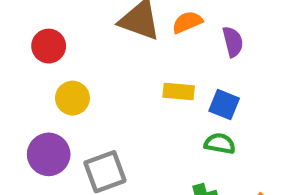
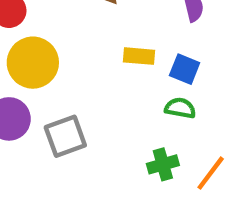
yellow circle: (72, 98) -> (33, 63), size x1.5

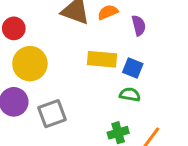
yellow rectangle: (139, 56) -> (102, 59), size x1.4

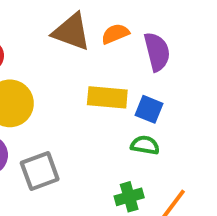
purple semicircle: (139, 25) -> (157, 52), size x1.4

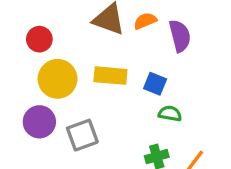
yellow rectangle: (107, 97) -> (110, 76), moved
blue square: (149, 109) -> (155, 84), moved

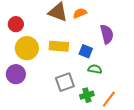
purple semicircle: (180, 36) -> (107, 34), moved
gray square: (82, 135) -> (65, 82), moved

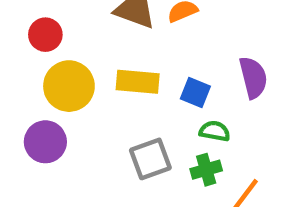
purple semicircle: (107, 34) -> (253, 78), moved
green cross: (87, 95) -> (206, 170), moved

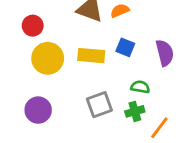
blue square: (195, 93) -> (125, 47), moved
purple circle: (45, 142) -> (38, 110), moved

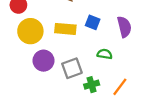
purple circle: (38, 110) -> (44, 61), moved
green cross: (135, 111) -> (92, 85), moved

